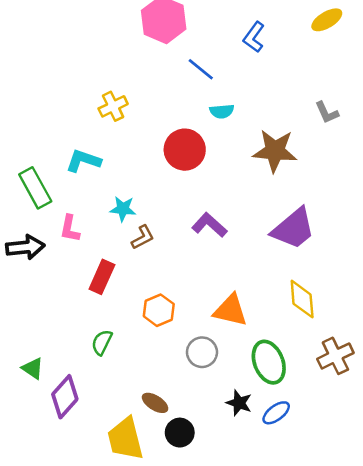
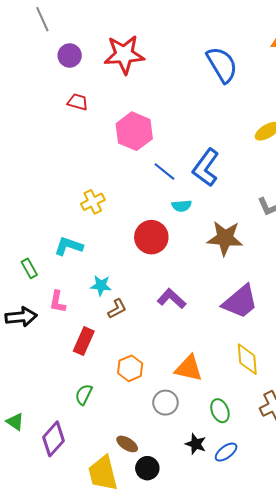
blue L-shape: (254, 37) -> (206, 167), moved, size x1.5
green rectangle: (35, 188) -> (29, 268), size x0.6
green ellipse: (269, 362) -> (220, 411), size x0.7
green triangle: (33, 368) -> (15, 422), moved

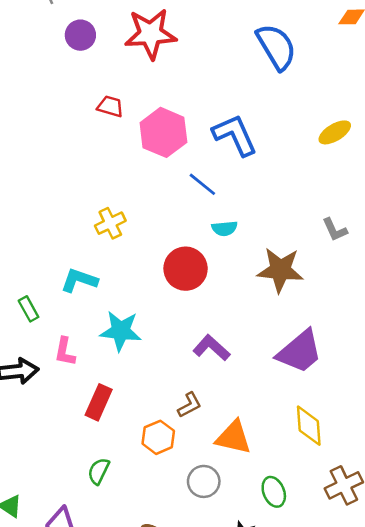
red trapezoid: (78, 102) -> (110, 106), moved
blue L-shape: (206, 167) -> (235, 135), moved, turned 120
cyan star: (101, 286) -> (121, 331), size x1.5
brown L-shape: (117, 309) -> (189, 405), moved

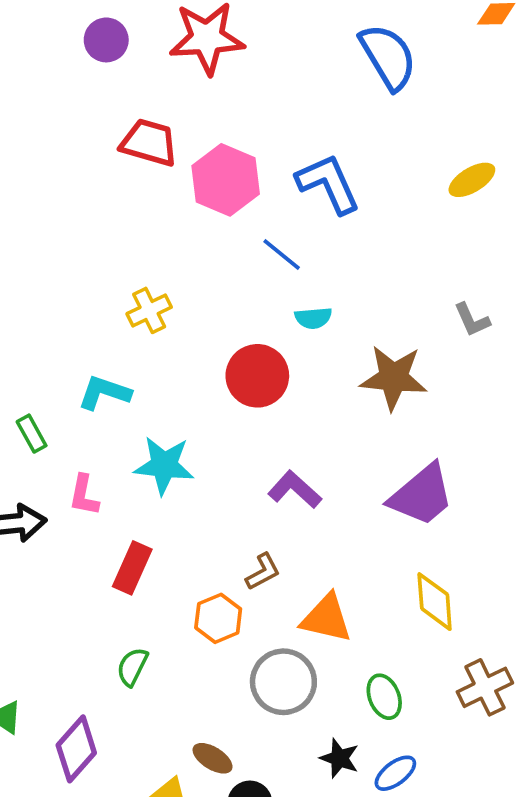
red trapezoid: (110, 106) -> (149, 143), size x1.5
gray circle: (204, 481) -> (283, 682), size x1.4

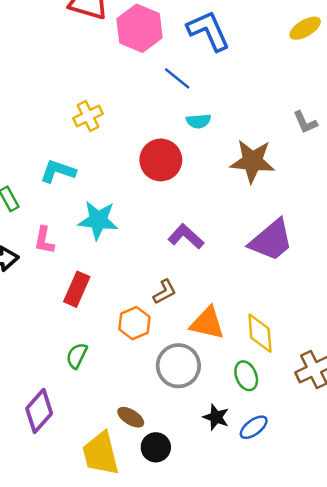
yellow diamond: (435, 602) -> (260, 333), moved

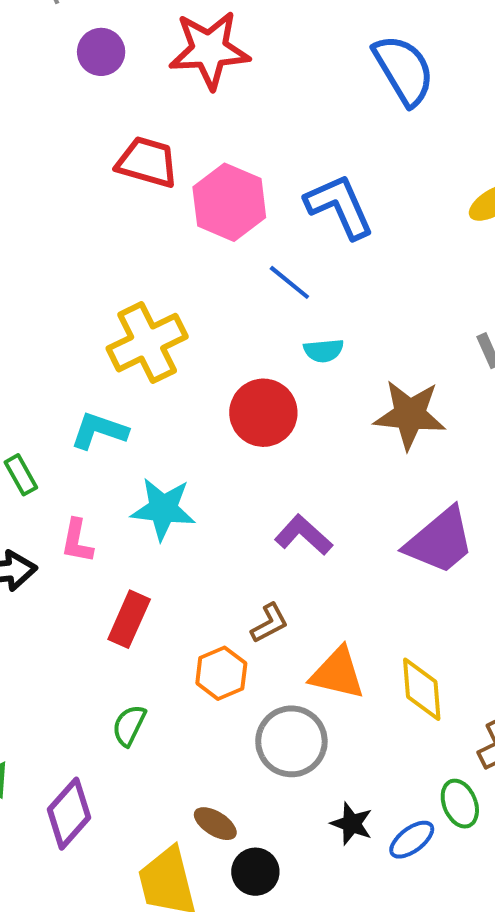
yellow cross: (88, 116) -> (147, 343), size x1.6
green ellipse: (246, 376) -> (460, 804), moved

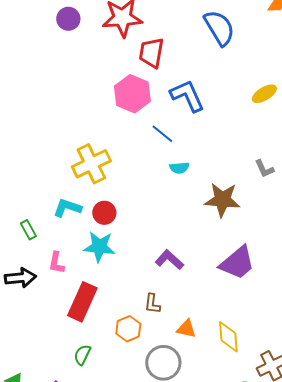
red trapezoid: (147, 162) -> (151, 53), moved, turned -96
red circle: (263, 413) -> (104, 213), moved, size x0.7
red rectangle: (129, 619) -> (82, 302), size x1.4
brown L-shape: (269, 623) -> (152, 304), turned 125
orange triangle: (338, 673) -> (186, 329), size x0.7

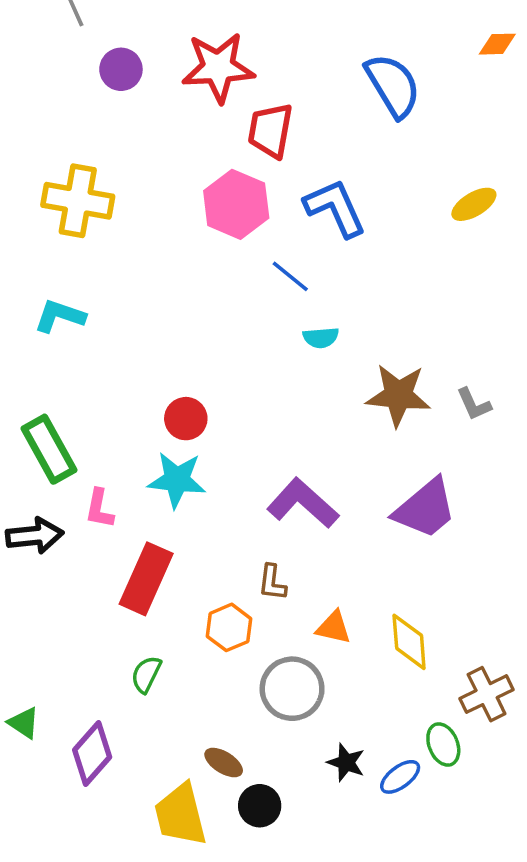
yellow cross: (91, 164) -> (78, 201), moved, turned 36
gray L-shape: (264, 169) -> (474, 404), moved
cyan L-shape: (67, 208) -> (60, 316), moved
green rectangle: (28, 230) -> (49, 449), size x1.8
purple L-shape: (169, 260) -> (303, 503), size x1.4

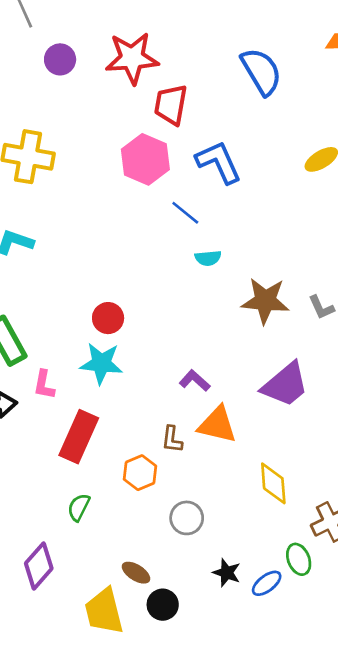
purple L-shape: (303, 503) -> (195, 381), size x0.6
orange triangle: (333, 627) -> (217, 425), moved, size x1.5
gray circle: (292, 689) -> (187, 518), size x0.7

